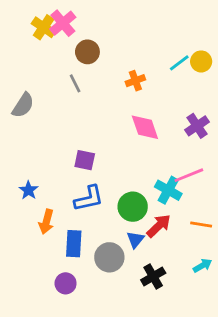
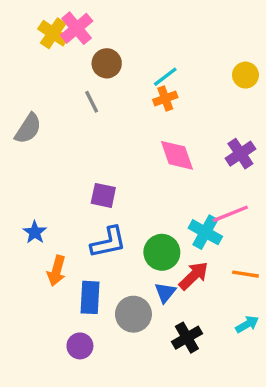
cyan line: (179, 63) -> (165, 77), moved

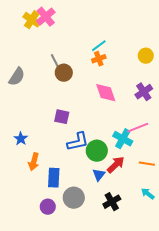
brown circle: (107, 63) -> (64, 73), moved
yellow circle: (245, 75) -> (146, 56), moved
blue L-shape: (108, 242) -> (78, 142), moved
gray circle: (133, 314) -> (74, 198), moved
cyan arrow: (247, 324) -> (148, 194), turned -112

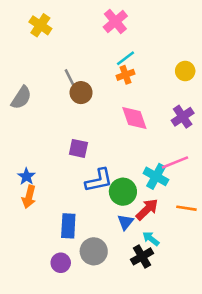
pink cross: (46, 17) -> (115, 21), moved
orange arrow: (34, 162) -> (29, 197), moved
cyan arrow: (148, 194) -> (151, 239), moved

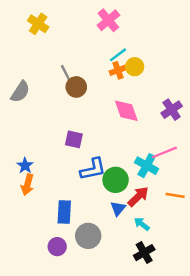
yellow circle: (185, 71) -> (135, 67), moved
black cross: (142, 256) -> (144, 253), moved

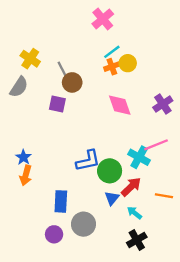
yellow cross: (38, 24) -> (30, 59), moved
purple square: (74, 139) -> (57, 104), moved
orange line: (175, 195) -> (164, 196), moved

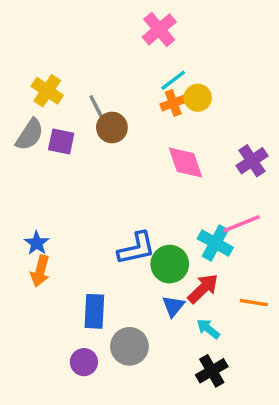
purple square: (57, 104) -> (61, 142), moved

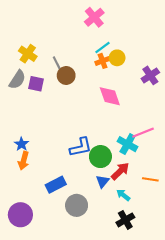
purple cross: (252, 161) -> (150, 75), moved
blue rectangle: (94, 311) -> (56, 185), turned 60
purple circle: (84, 362) -> (20, 215), moved, size x1.5

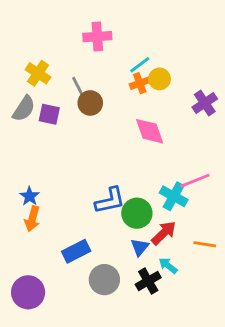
pink cross: (94, 17) -> (97, 37), moved, turned 36
black cross: (125, 220) -> (148, 281), moved

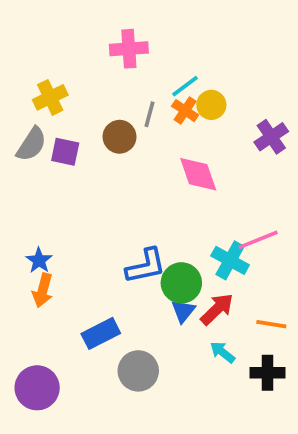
yellow cross: (38, 73) -> (50, 97), turned 30
orange cross: (140, 83) -> (185, 111), turned -36
gray line: (78, 86) -> (149, 114), moved, turned 42
blue triangle: (140, 247) -> (183, 311), moved
black cross: (148, 281) -> (268, 373), moved, turned 30

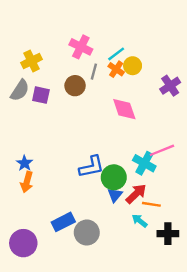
pink cross: (129, 49) -> (81, 47), moved, turned 30
orange line: (271, 324) -> (151, 204), moved
blue rectangle: (101, 333) -> (63, 222), moved

